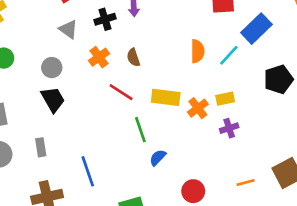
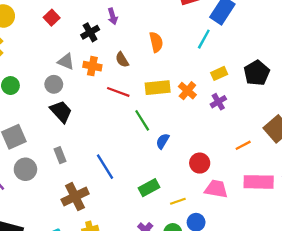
gray triangle: (68, 29) -> (66, 61), moved
orange semicircle: (197, 51) -> (156, 42), moved
orange cross: (99, 57) -> (92, 66), turned -30
black pentagon: (278, 79) -> (257, 73), moved
yellow rectangle: (225, 99) -> (219, 73), moved

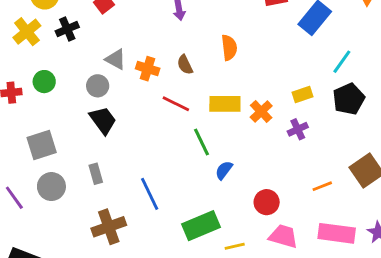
black cross: (90, 32) -> (67, 29), moved
cyan line: (204, 39) -> (342, 62), moved
green rectangle: (149, 188) -> (201, 226), size x1.4

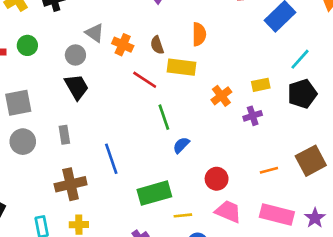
yellow rectangle: (225, 104) -> (182, 67), moved

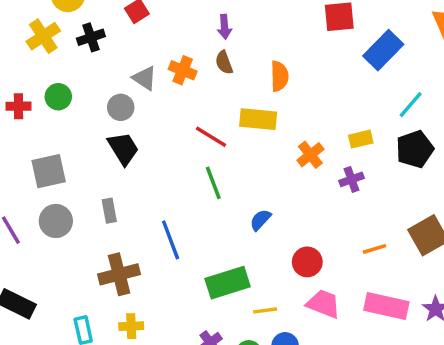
orange cross: (123, 45) -> (183, 70), moved
brown semicircle: (157, 45) -> (224, 63), moved
green line: (164, 117) -> (213, 183), moved

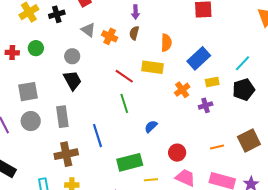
blue rectangle: (383, 50) -> (199, 58), moved
brown semicircle: (224, 63) -> (134, 33), turned 32
gray triangle: (145, 78) -> (88, 30), moved
gray rectangle: (109, 211) -> (62, 117), size x1.5

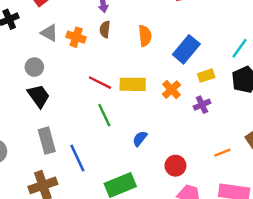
yellow rectangle: (152, 67) -> (133, 84), moved
gray rectangle: (62, 117) -> (47, 141), moved

